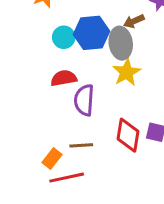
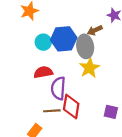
red diamond: (128, 135) -> (71, 107), moved
brown line: (81, 145) -> (52, 111), moved

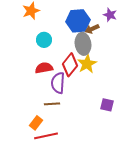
blue hexagon: (64, 39) -> (78, 21), moved
red diamond: (71, 107) -> (70, 65), moved, turned 30

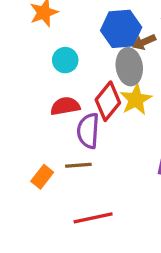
orange rectangle: (36, 123) -> (42, 177), moved
red line: (46, 136) -> (93, 218), moved

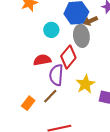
cyan circle: (65, 60) -> (51, 30), moved
yellow star: (136, 100) -> (85, 84), moved
brown line: (78, 165) -> (50, 96), turned -42

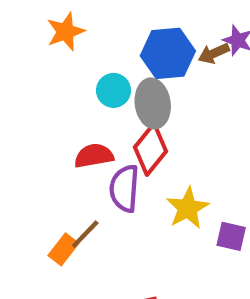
brown arrow: (90, 21) -> (214, 53), moved
gray ellipse: (81, 36) -> (153, 103), moved
brown line: (50, 96) -> (85, 234), moved

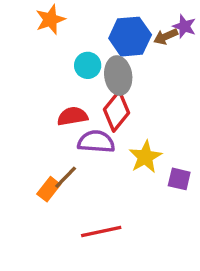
purple semicircle: (124, 188) -> (96, 142), turned 90

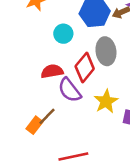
gray ellipse: (118, 76) -> (106, 51), moved
purple semicircle: (96, 142) -> (70, 90), turned -132

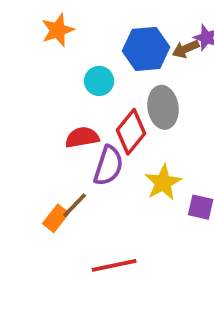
purple semicircle: (70, 90) -> (108, 166), turned -124

